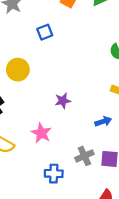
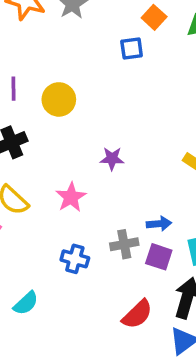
blue square: (45, 32) -> (132, 49), moved
blue arrow: (103, 121) -> (159, 224), moved

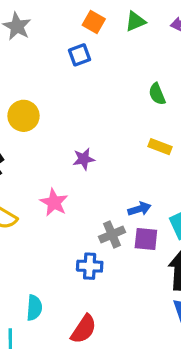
blue cross: (75, 259) -> (90, 266), moved
cyan semicircle: (26, 303) -> (34, 308), turned -30
red semicircle: (137, 314) -> (84, 329), moved

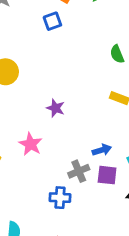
purple star: (84, 159) -> (55, 108), turned 30

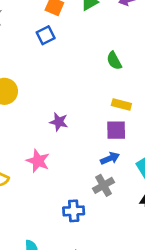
gray cross: (79, 171) -> (104, 185), moved
purple square: (107, 175) -> (116, 130), moved

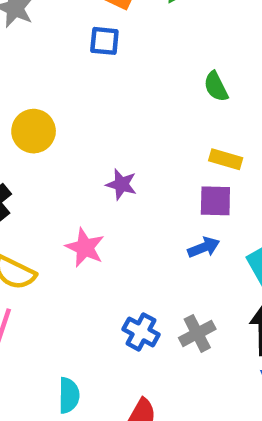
blue square: (46, 35) -> (104, 41), turned 30
gray cross: (104, 185) -> (197, 333), moved
blue cross: (74, 211) -> (141, 332), turned 30

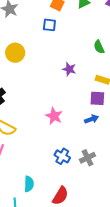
yellow circle: (34, 131) -> (15, 53), moved
purple star: (121, 184) -> (69, 69), moved
pink star: (85, 248) -> (54, 116), moved

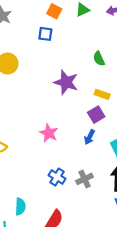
purple star: (69, 69) -> (66, 82), size x1.6
purple square: (97, 98) -> (96, 115), turned -35
blue arrow: (92, 119) -> (90, 137), turned 136

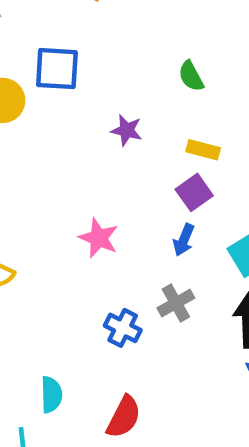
blue square: (45, 34) -> (57, 69), moved, size x1.5
purple star: (66, 82) -> (127, 130), size x0.6
gray cross: (85, 179) -> (176, 303), moved

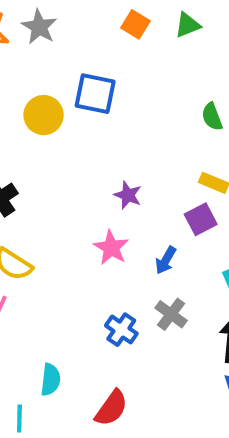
purple star: (127, 130) -> (128, 195), moved
blue arrow: (184, 240) -> (166, 260), moved
gray cross: (176, 303) -> (171, 314), turned -32

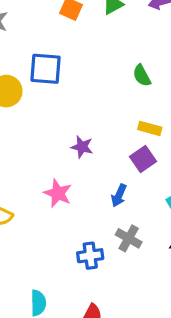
pink star: (111, 248) -> (58, 193), moved
blue cross: (121, 330) -> (90, 256), turned -35

